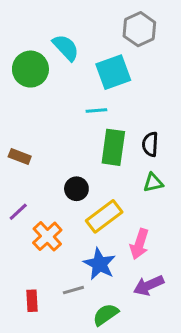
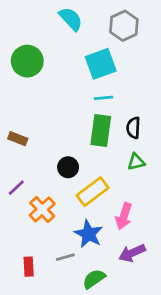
cyan semicircle: (66, 48) -> (71, 19), moved
cyan line: (96, 110) -> (103, 98), moved

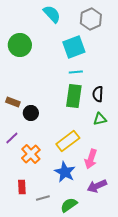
black circle: (68, 167) -> (31, 113), moved
gray line: (65, 257) -> (43, 198), moved
red rectangle: (29, 267) -> (22, 187), moved

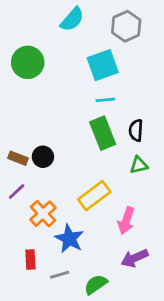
cyan semicircle: (52, 14) -> (72, 19), turned 84
green rectangle: (74, 96) -> (103, 133), turned -30
brown rectangle: (13, 102) -> (18, 158), moved
blue star: (65, 172) -> (69, 239), moved

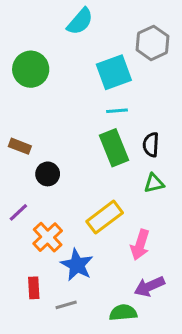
gray hexagon: (126, 26) -> (152, 43), moved
brown rectangle: (18, 158) -> (20, 146), moved
green semicircle: (96, 284) -> (123, 313), moved, turned 30

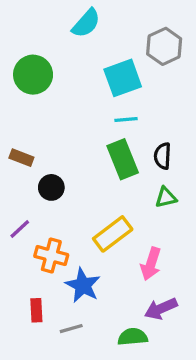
orange cross: (48, 237) -> (51, 256), turned -32

